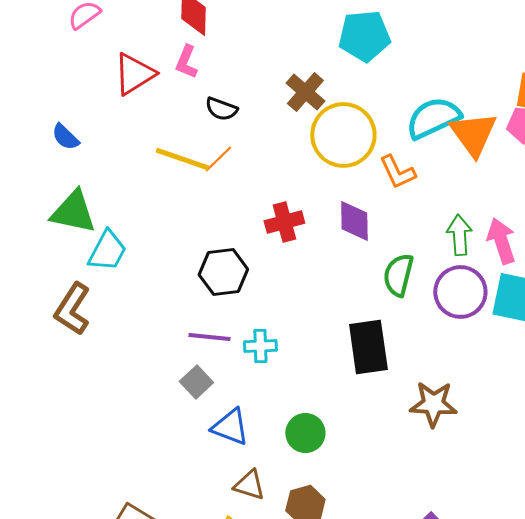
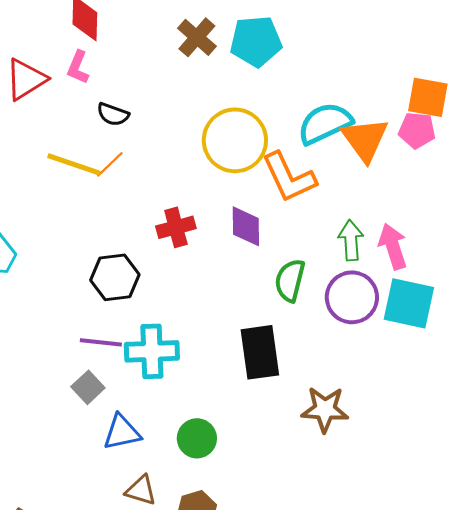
brown cross: (305, 92) -> (197, 37), moved
orange L-shape: (397, 172) -> (289, 177), size x1.5
cyan cross: (260, 346) -> (152, 351), size x1.6
blue triangle: (230, 427) -> (122, 432), turned -33

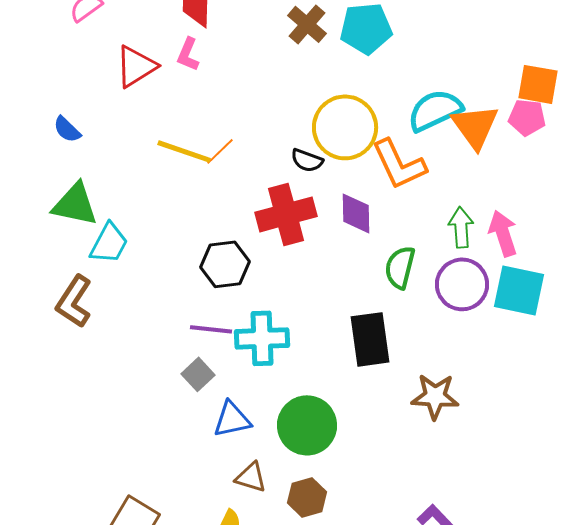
black semicircle: (113, 114) -> (307, 160), moved
red cross: (176, 227) -> (286, 214), size x1.5
green circle: (197, 438) -> (307, 425), size x1.5

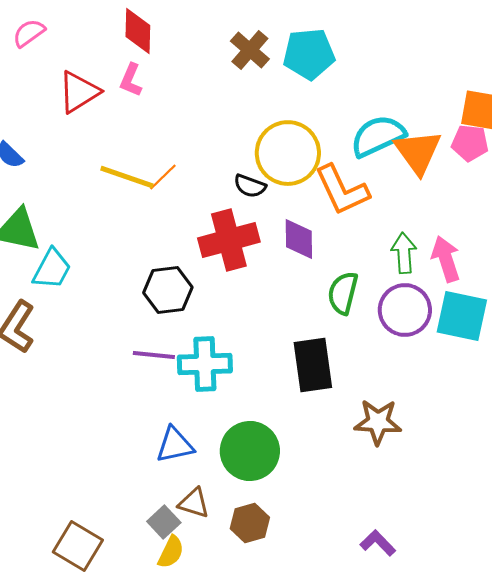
gray square: (198, 374) -> (164, 522), moved

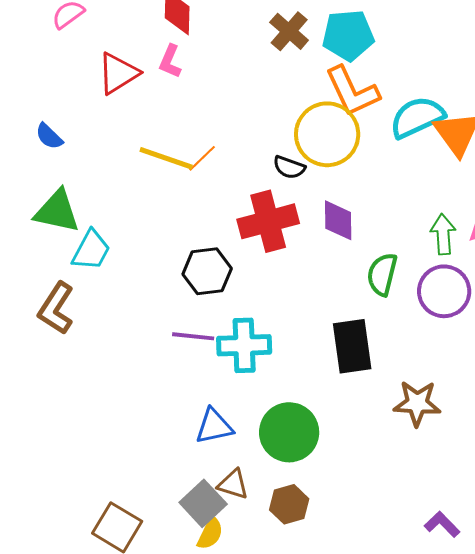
orange L-shape: (342, 190) -> (352, 91), moved
gray square: (164, 522) -> (203, 503), size x1.4
purple L-shape: (378, 543) -> (442, 524), moved

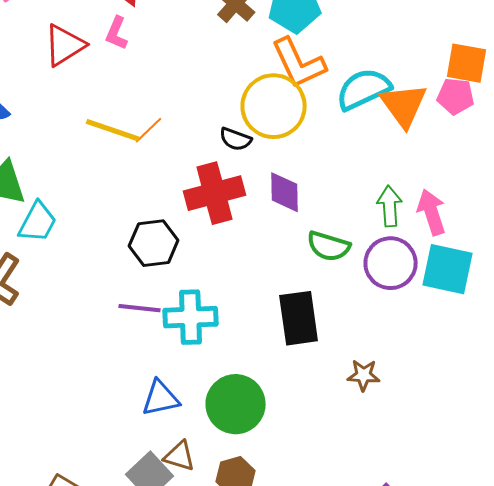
green semicircle: (382, 274) -> (329, 246), turned -87
brown star: (417, 403) -> (364, 375), size x0.7

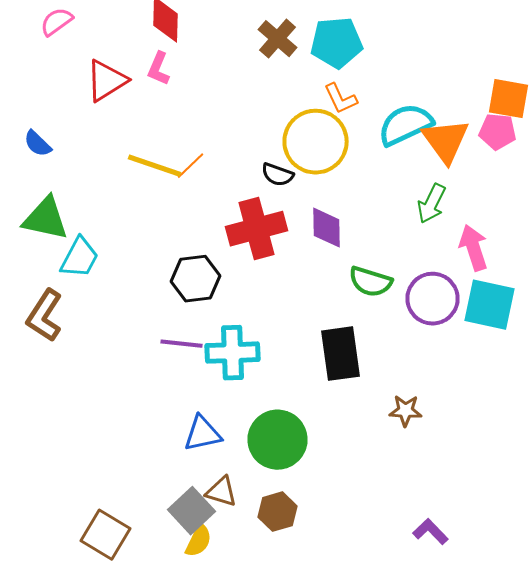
orange L-shape: (299, 63) -> (340, 99), size x0.6
green arrow: (390, 206) -> (432, 204), moved, turned -150

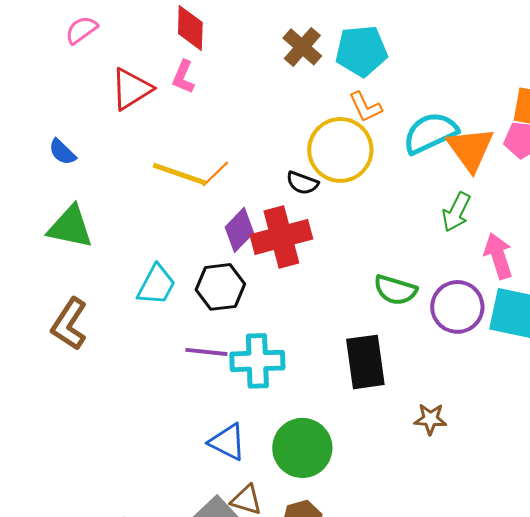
purple diamond: (326, 228) -> (239, 230), moved, turned 45
cyan trapezoid: (80, 258) -> (156, 285), moved
blue triangle: (202, 434) -> (227, 442), turned 39

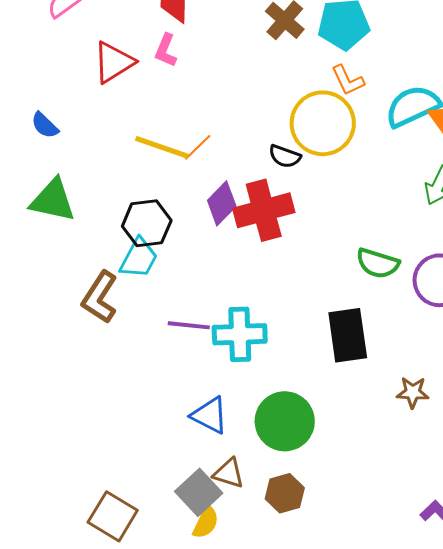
black hexagon: (220, 287) -> (147, 223), moved
brown L-shape: (69, 324) -> (100, 297), moved

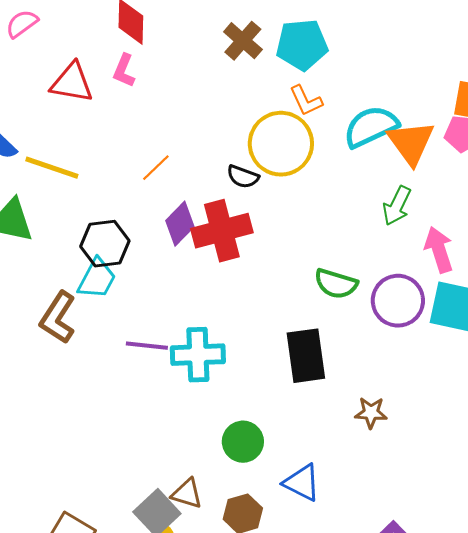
red triangle: (114, 62) -> (72, 83), turned 42
yellow line: (162, 147) -> (52, 168), moved
blue triangle: (210, 415) -> (302, 483), moved
green circle: (285, 421) -> (243, 442), size x0.7

